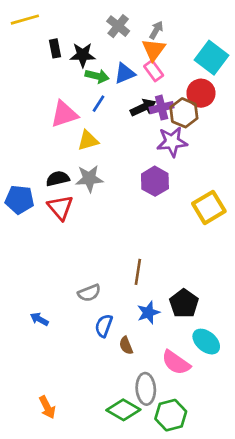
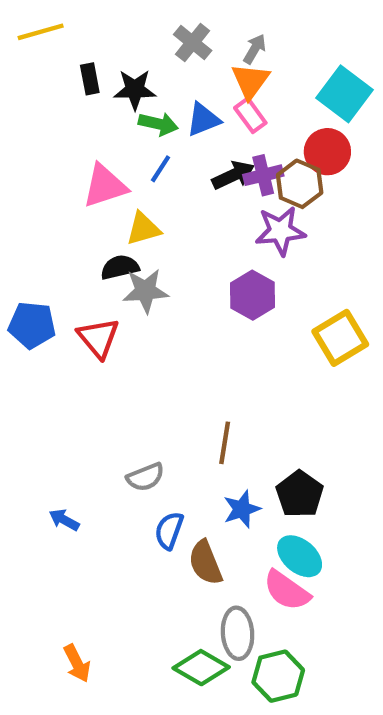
black semicircle: (58, 179) -> (120, 267), moved
cyan ellipse: (206, 342) -> (300, 556), moved
brown semicircle: (126, 345) -> (205, 563), size x1.5

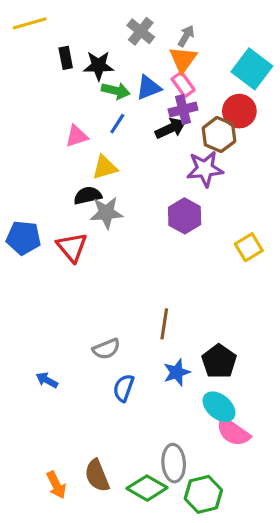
purple cross: (263, 175) -> (183, 110), moved
pink triangle: (105, 186) -> (77, 136), size x0.7
yellow square: (340, 338) -> (249, 247), size x0.7
brown semicircle: (205, 563) -> (97, 476), moved
pink semicircle: (287, 590) -> (233, 432), moved

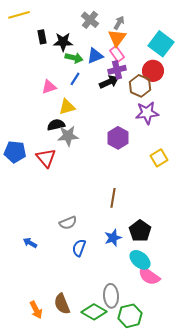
purple star: (205, 169) -> (147, 113), moved
brown line: (164, 324) -> (113, 198), moved

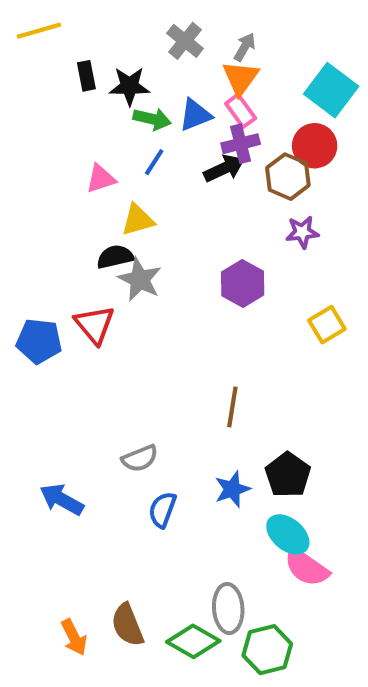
purple star: (147, 113) -> (302, 232), size x0.7
gray star: (68, 136) -> (140, 279), turned 30
blue pentagon: (15, 152) -> (39, 341), moved
blue arrow: (30, 243) -> (62, 499), size x1.5

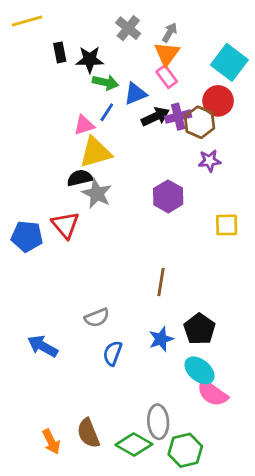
blue triangle: (195, 115) -> (135, 94), moved
purple cross: (241, 144) -> (178, 117), moved
pink triangle: (101, 179) -> (84, 125), moved
yellow triangle: (138, 220) -> (95, 152), size x1.4
yellow square: (327, 325) -> (227, 225), turned 30

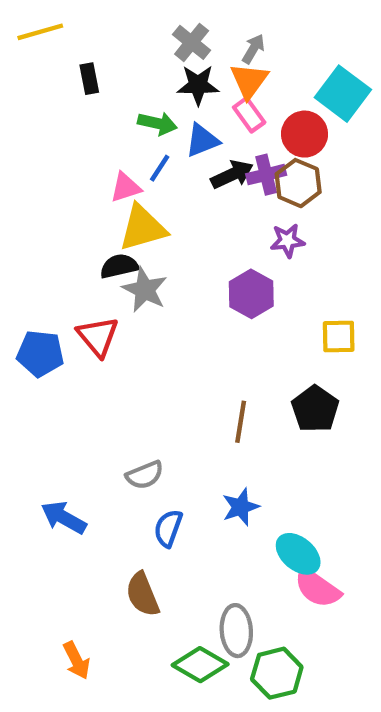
black star: (90, 60) -> (198, 85), moved
red circle: (218, 101) -> (305, 134), moved
purple star: (209, 161) -> (287, 241), moved
black pentagon: (200, 329) -> (315, 409), moved
brown semicircle: (88, 433) -> (143, 594), moved

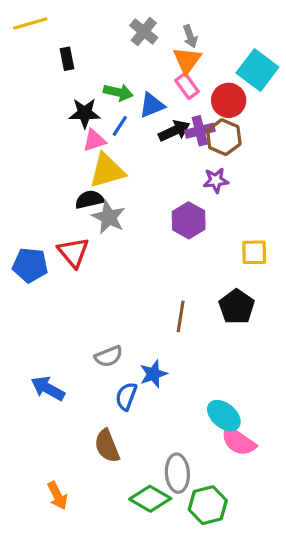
gray arrow: (253, 49) -> (190, 36), turned 130
black star: (198, 85) -> (85, 113), moved
blue star: (241, 507) -> (153, 374), moved

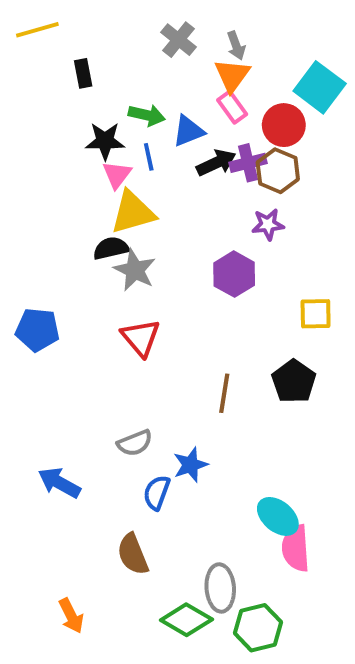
blue line: (120, 126) -> (149, 157), turned -45
pink triangle: (94, 140) -> (117, 175), turned -35
red triangle: (73, 252) -> (141, 338), moved
pink semicircle: (238, 441) -> (296, 548), turned 51

